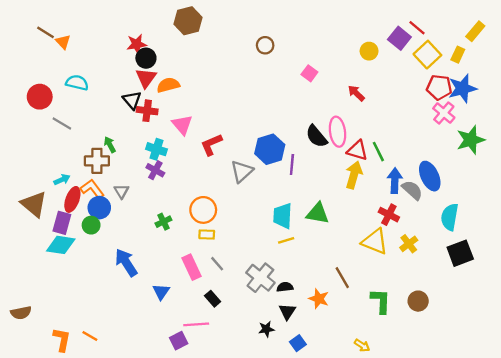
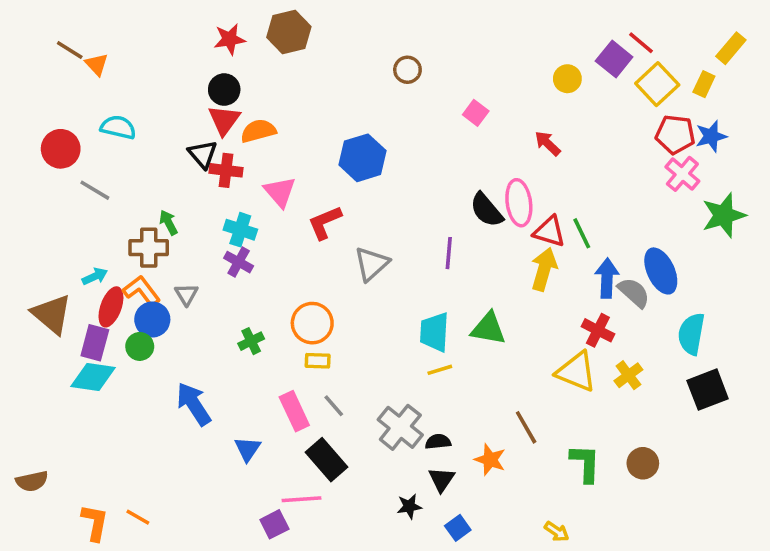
red star: (137, 44) -> (230, 39), moved
blue star: (462, 88) -> (711, 136), size x0.7
blue hexagon: (270, 149) -> (363, 158), moved
black rectangle: (213, 299) -> (327, 460), size x1.6

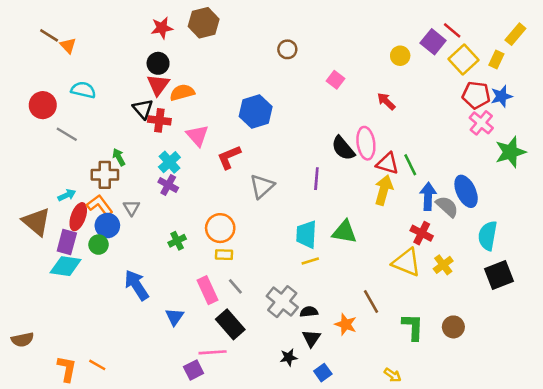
cyan cross: (240, 230) -> (169, 162), turned 30

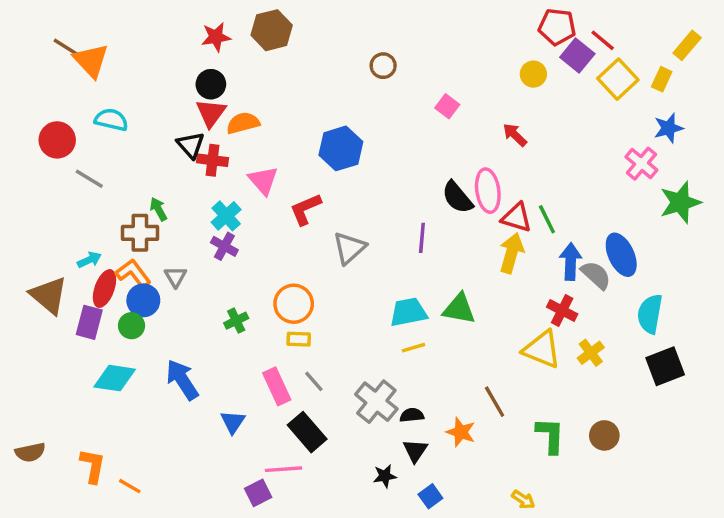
orange triangle: (68, 46) -> (91, 61), size x1.6
red pentagon: (476, 95) -> (557, 27), moved
cyan trapezoid: (306, 234) -> (408, 312), turned 76
cyan diamond: (66, 266) -> (115, 378), moved
orange L-shape: (67, 369) -> (93, 466), moved

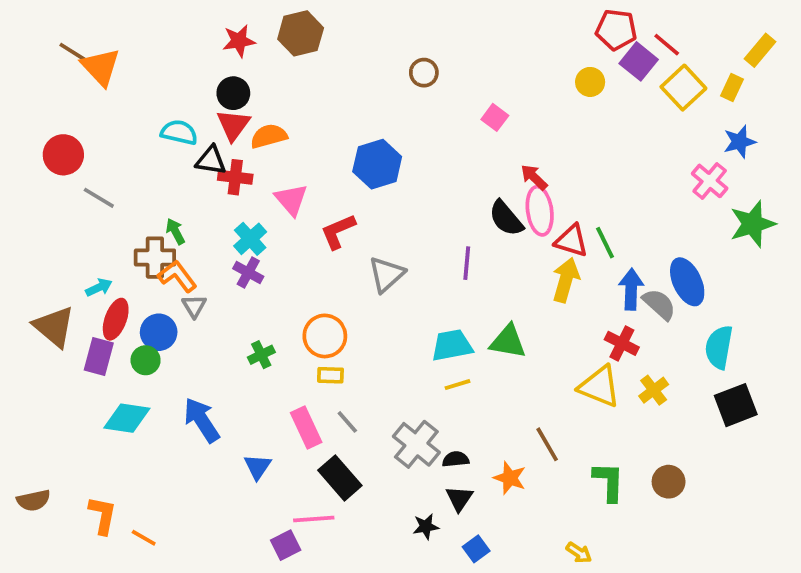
cyan semicircle: (111, 120) -> (179, 132), moved
red arrow: (515, 135) -> (534, 177), moved
black triangle: (191, 145) -> (211, 160), turned -40
orange L-shape: (133, 273) -> (177, 276), moved

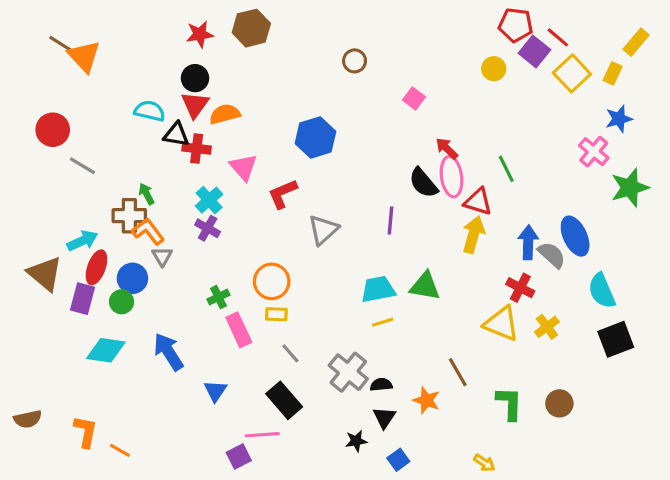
green line: (605, 243) -> (506, 169), moved
cyan arrow: (99, 287) -> (82, 241), size x1.4
cyan semicircle: (719, 347) -> (602, 291), turned -33
pink rectangle: (306, 428) -> (239, 330), moved

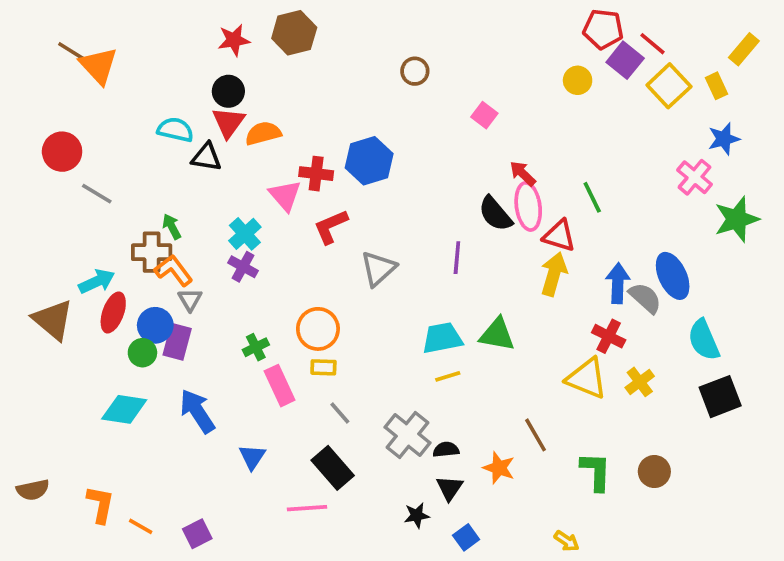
yellow rectangle: (613, 73) -> (716, 86), turned -50
red cross: (197, 148) -> (316, 174), moved
purple rectangle: (82, 299) -> (177, 342), moved
purple square: (239, 457) -> (197, 534), moved

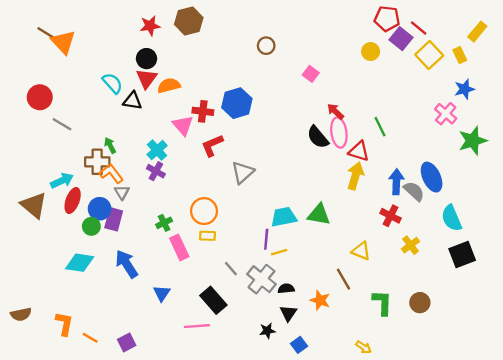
cyan semicircle: (175, 130) -> (112, 83), turned 35
purple line: (457, 258) -> (266, 239), moved
yellow line: (448, 376) -> (279, 252), moved
yellow triangle: (587, 378) -> (361, 251), moved, size x0.7
gray line: (340, 413) -> (231, 269), moved

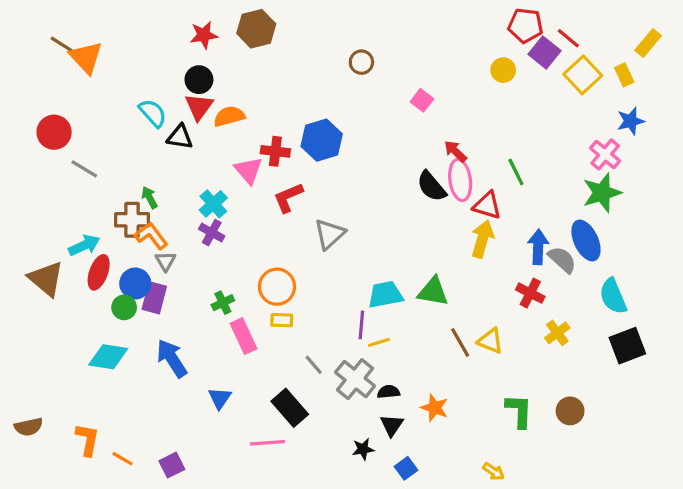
green star: (473, 141) -> (602, 193), moved
brown line: (344, 279) -> (460, 342), moved

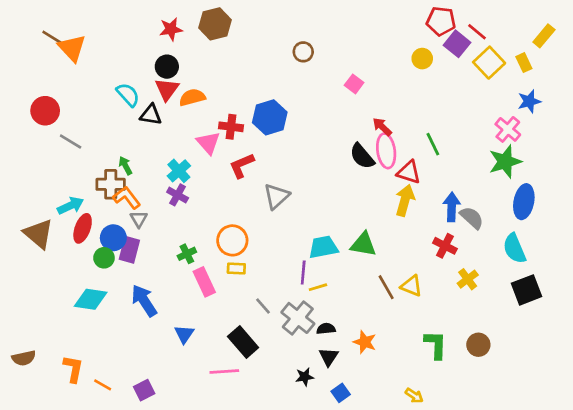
blue ellipse: (586, 241) -> (524, 202), moved, turned 36

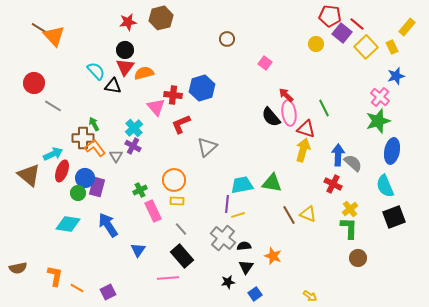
gray triangle: (139, 219) -> (116, 156), moved
gray line: (263, 306) -> (181, 229), moved
green L-shape: (436, 345) -> (349, 228), moved

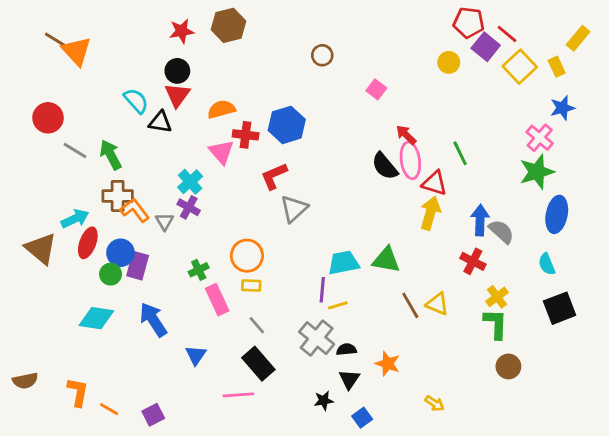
orange semicircle: (144, 73) -> (221, 109), moved
green arrow: (94, 124) -> (111, 155), moved, size x1.5
red L-shape: (181, 124) -> (274, 176), moved
cyan semicircle: (385, 186) -> (547, 264), size x0.7
yellow arrow: (310, 296) -> (435, 403), moved

